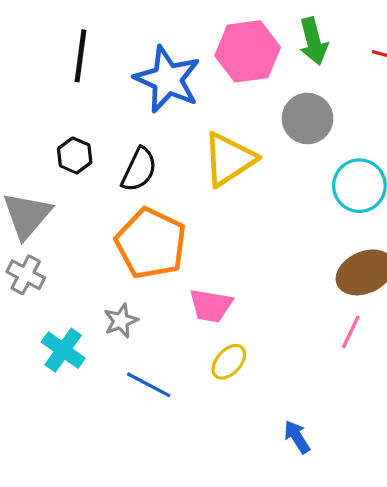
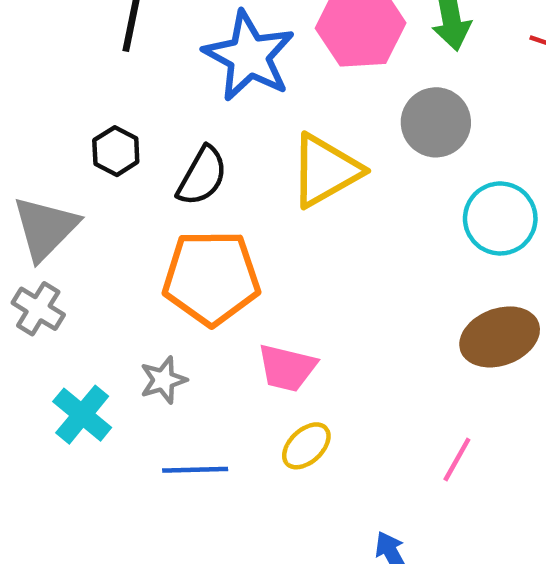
orange pentagon: (151, 243) -> (211, 278), turned -30
pink line: (351, 332) -> (457, 459), moved
blue line: (149, 385) -> (195, 470), turned -33

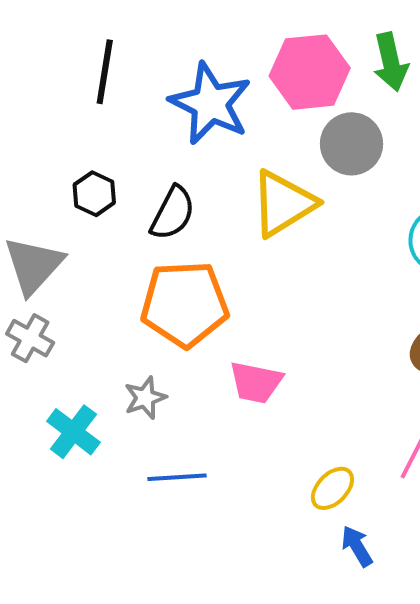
gray circle: (436, 122) -> (351, 144), moved
yellow ellipse: (306, 446) -> (332, 488), moved

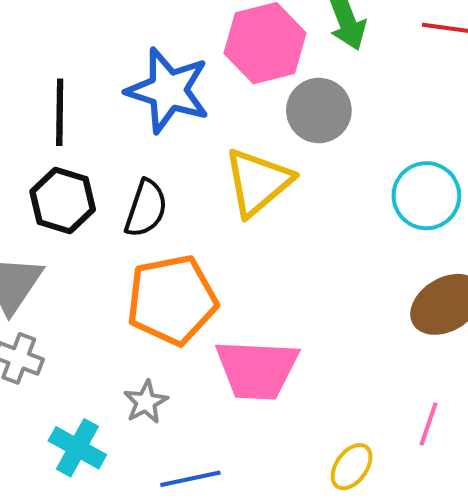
black line: (105, 72) -> (60, 112), moved
black hexagon: (94, 194) -> (63, 200), size x1.4
pink trapezoid: (256, 382) -> (257, 369), size x1.5

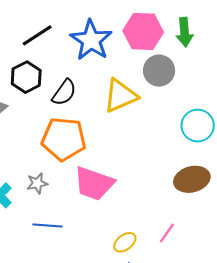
black line: (60, 112) -> (37, 35), turned 40

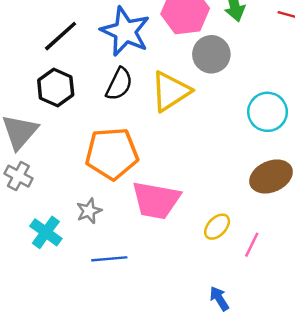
black semicircle: (64, 93) -> (119, 84), moved
yellow ellipse: (125, 242) -> (217, 227), moved

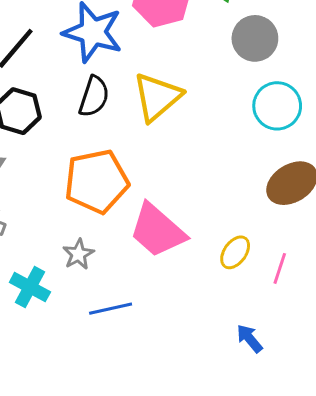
gray circle: (211, 54) -> (255, 38), moved
pink trapezoid: (156, 200) -> (157, 230), turned 39

